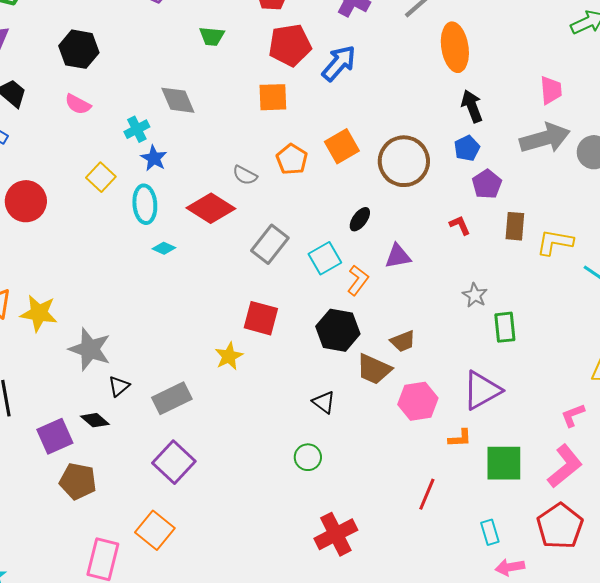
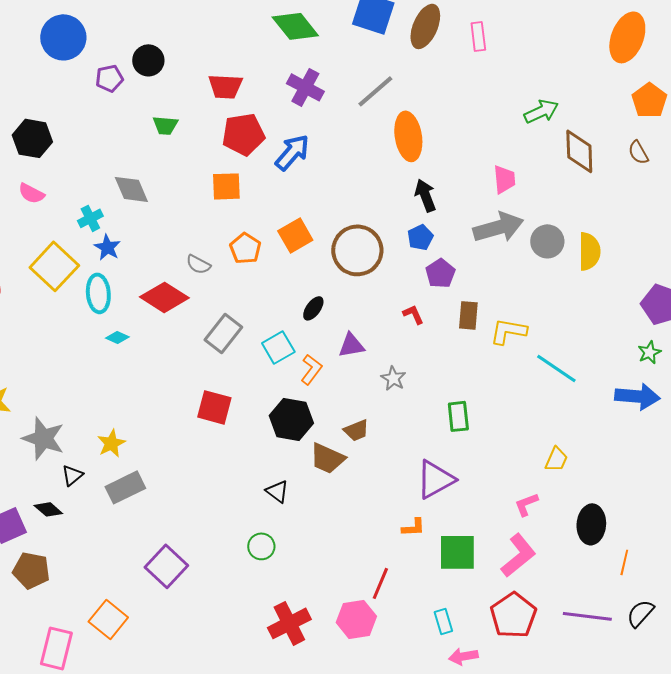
yellow square: (101, 177) -> (54, 266), size x1.6
gray star: (475, 295) -> (393, 378), moved
yellow star: (229, 356) -> (111, 443), moved
pink hexagon: (418, 401) -> (356, 619), moved
purple square: (174, 462) -> (166, 566), moved

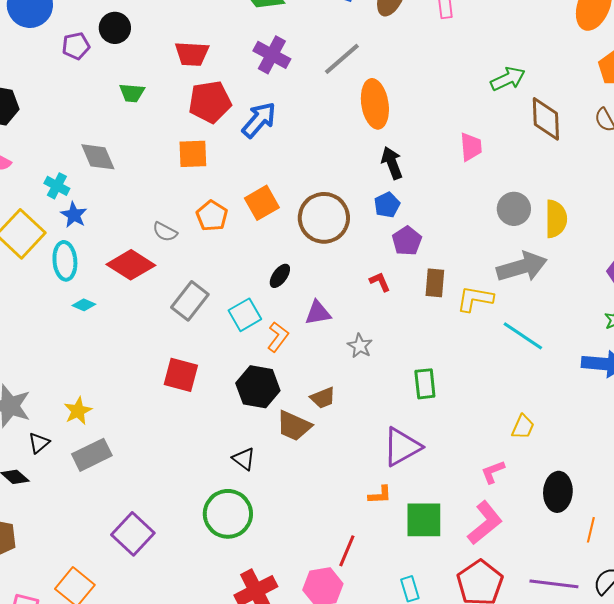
cyan cross: (90, 218) -> (57, 186), turned -35
gray arrow: (498, 227) -> (522, 267), moved
green circle: (261, 546) -> (228, 514), size x1.8

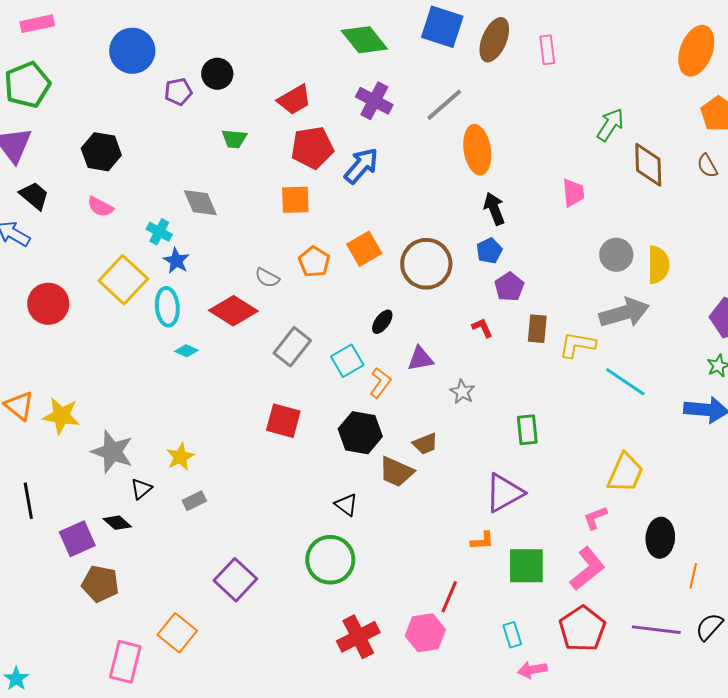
red trapezoid: (192, 54) -> (294, 100), turned -33
green arrow: (508, 79) -> (610, 125), turned -32
yellow trapezoid: (523, 427) -> (625, 473), size x1.6
gray rectangle: (92, 455) -> (194, 501), size x0.6

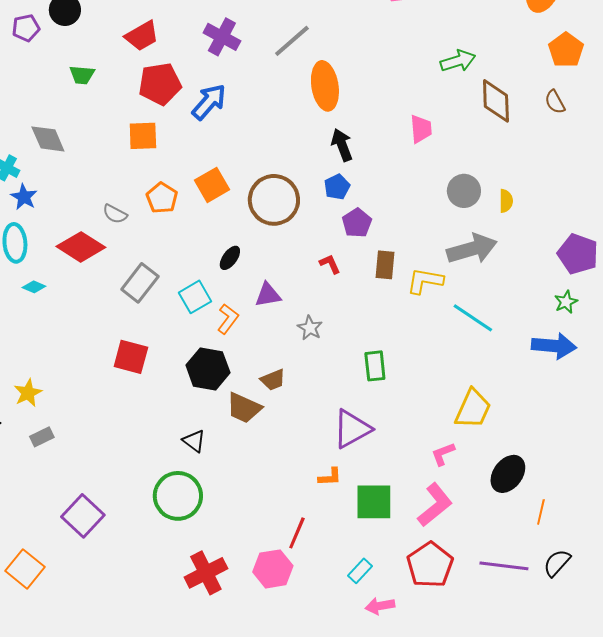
green arrow: (610, 125) -> (458, 61), turned 40
yellow semicircle: (658, 265) -> (506, 201), size x0.6
black ellipse: (660, 538) -> (508, 474), turned 33
cyan rectangle: (512, 635) -> (360, 571), turned 60

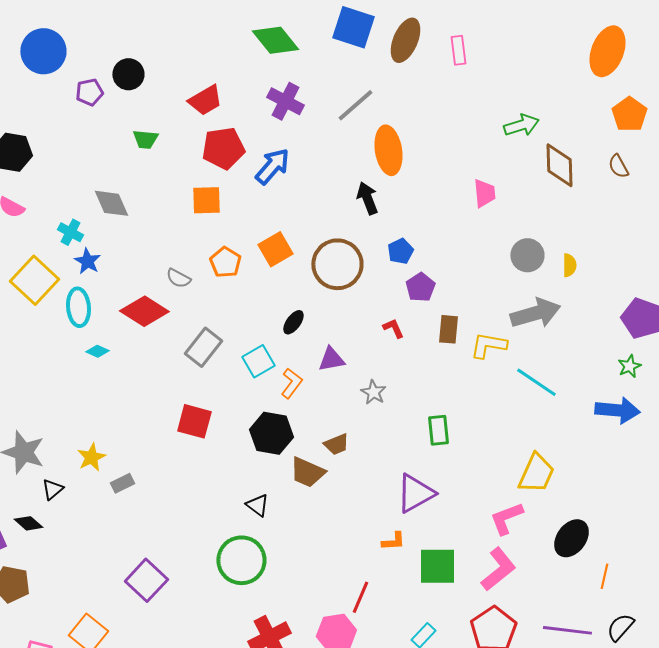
black arrow: (342, 145) -> (367, 198), moved
gray rectangle: (42, 437) -> (122, 483), moved
pink L-shape: (443, 454) -> (506, 518), size x1.4

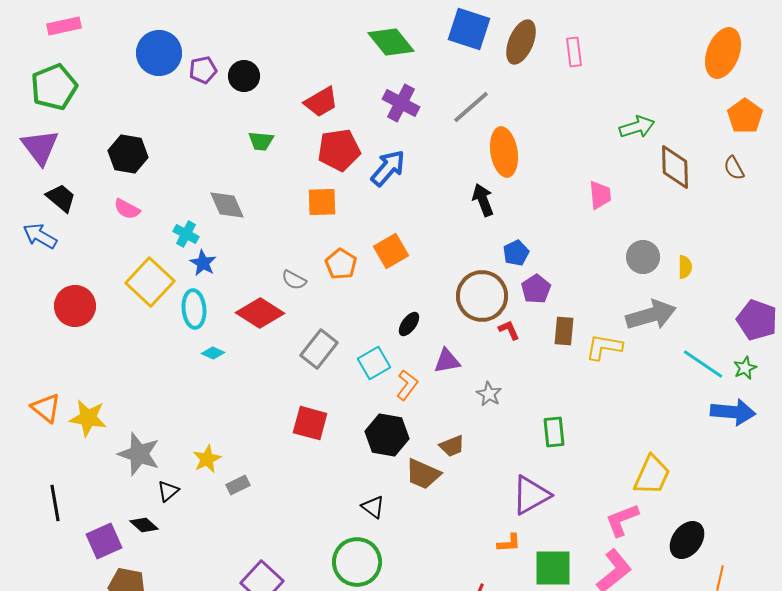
purple pentagon: (89, 92) -> (203, 70), moved
brown circle: (337, 264) -> (482, 296), moved
cyan line: (536, 382) -> (703, 364), moved

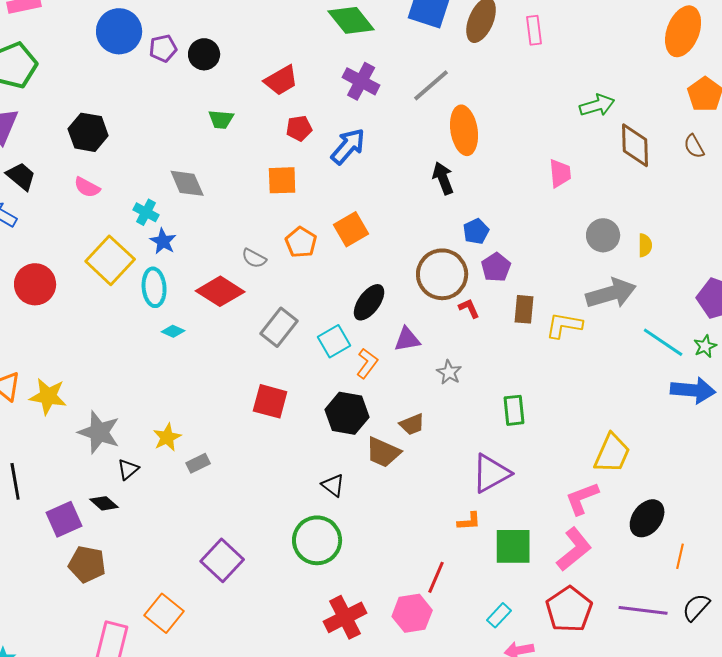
red pentagon: (339, 150) -> (299, 128), size x0.6
black ellipse: (409, 324) -> (369, 302), size x1.5

